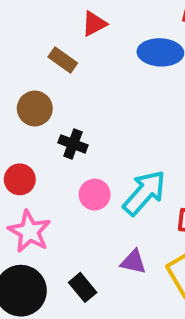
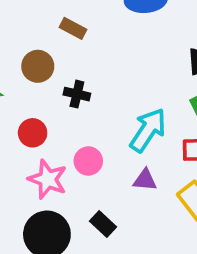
brown rectangle: (63, 60) -> (73, 28), moved
pink circle: (95, 195) -> (88, 161), moved
purple triangle: (133, 262) -> (145, 180), moved

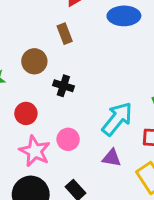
brown rectangle: (73, 28) -> (65, 34), turned 36

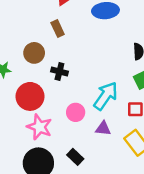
red circle: (26, 113) -> (30, 96), size x1.5
pink circle: (68, 139) -> (76, 112), moved

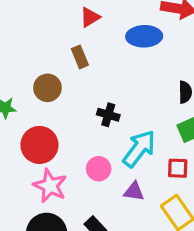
black cross: (59, 72) -> (108, 115), moved

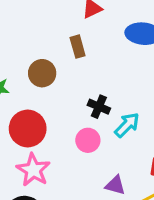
cyan arrow: (139, 149) -> (127, 125), moved, size x0.7
pink circle: (99, 169) -> (88, 140), moved

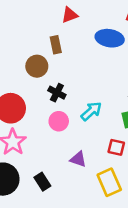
brown circle: (42, 73) -> (37, 66), moved
black cross: (99, 107) -> (57, 93), moved

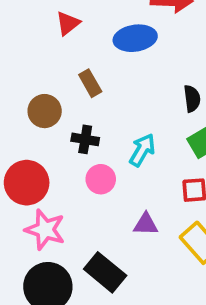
brown rectangle: (56, 45) -> (90, 83), moved
black rectangle: (42, 182) -> (105, 272), size x1.5

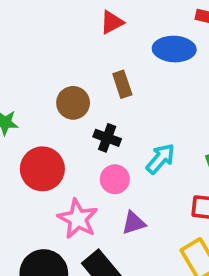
purple triangle: (146, 224) -> (134, 223), moved, turned -30
pink star: (45, 230) -> (78, 219), moved

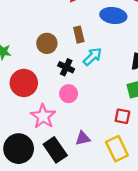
cyan arrow: (160, 159) -> (92, 57), moved
purple triangle: (134, 223) -> (83, 138), moved

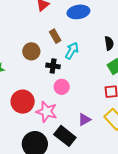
red circle: (24, 83) -> (23, 102), moved

